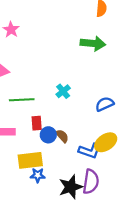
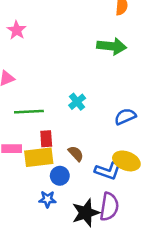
blue circle: (48, 135) -> (60, 176), moved
yellow ellipse: (106, 142) -> (126, 161), turned 55
yellow rectangle: (30, 160) -> (39, 157), moved

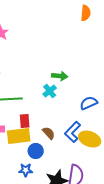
green arrow: (112, 46) -> (60, 76), moved, size x0.7
blue L-shape: (108, 171) -> (73, 132), moved, turned 115

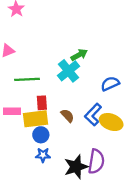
green arrow: (60, 76) -> (79, 55), turned -35
cyan cross: (50, 91) -> (69, 71), size x1.5
blue circle: (36, 151) -> (41, 135), moved

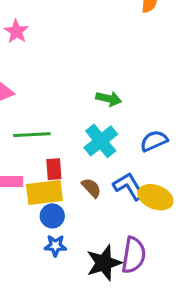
green arrow: (79, 55) -> (109, 99), turned 42
cyan cross: (69, 71) -> (101, 141), moved
blue L-shape: (93, 115) -> (129, 186), turned 105

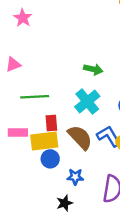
brown semicircle: (91, 188) -> (80, 137), size x1.6
blue star: (55, 246) -> (75, 177), moved
black star: (104, 263) -> (65, 203), moved, size x0.6

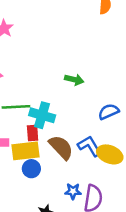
cyan cross: (87, 102) -> (42, 115), moved, turned -35
blue star: (75, 177) -> (73, 191), moved

